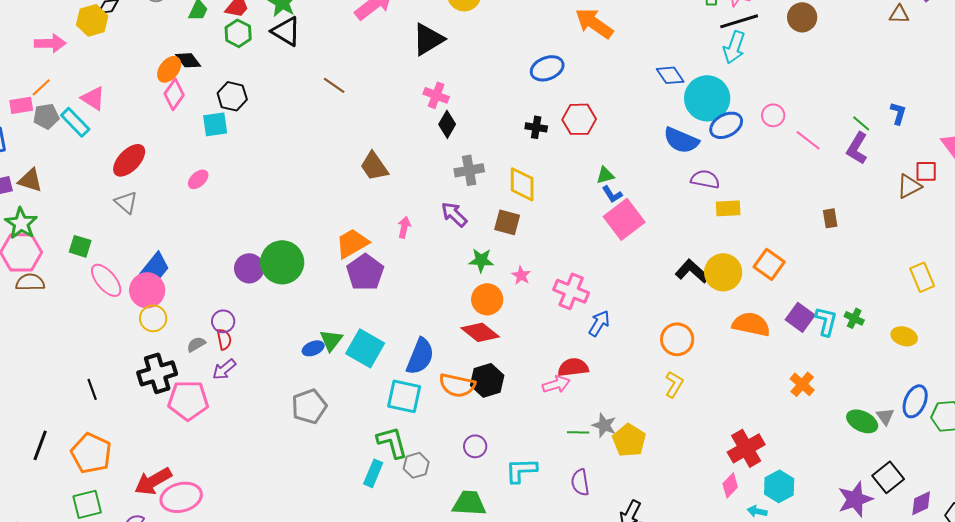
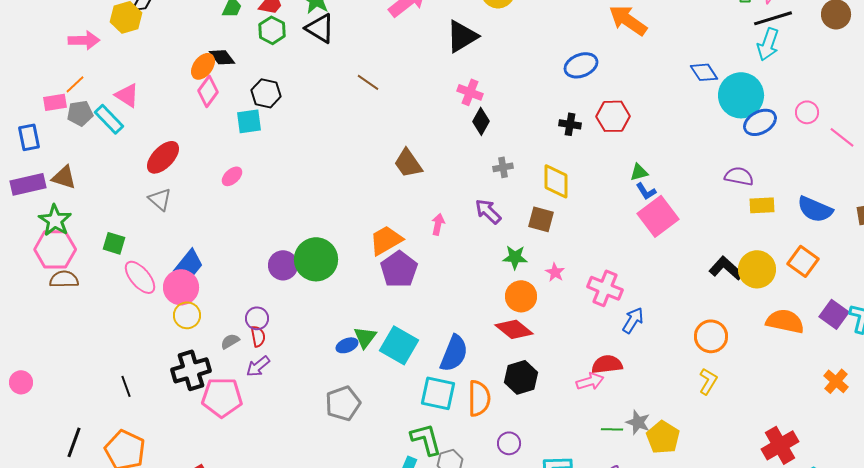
blue semicircle: (681, 140) -> (815, 209), moved
gray cross: (469, 170) -> (503, 167), size x0.7
orange semicircle: (457, 385) -> (479, 398), moved, turned -102

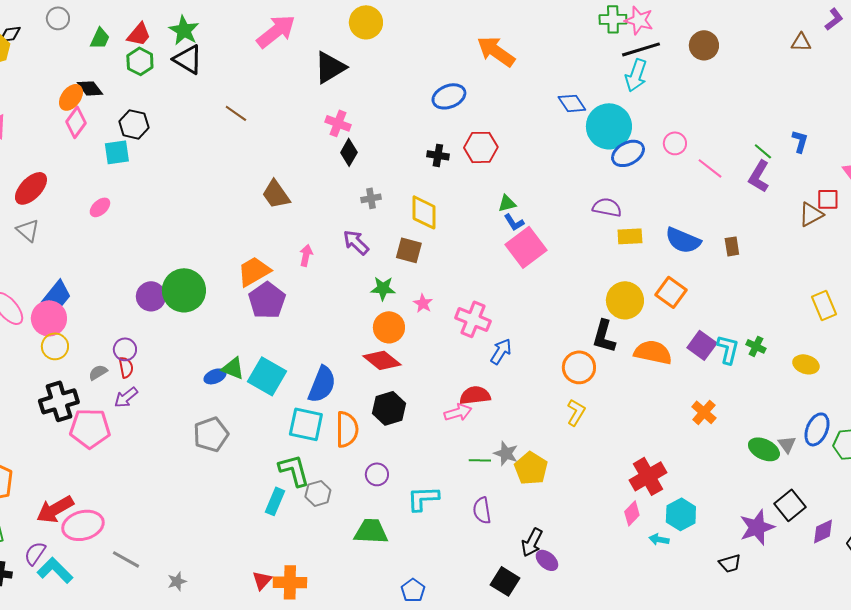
black L-shape: (726, 268) -> (604, 336), moved, turned -116
green triangle: (365, 337) -> (233, 368), turned -45

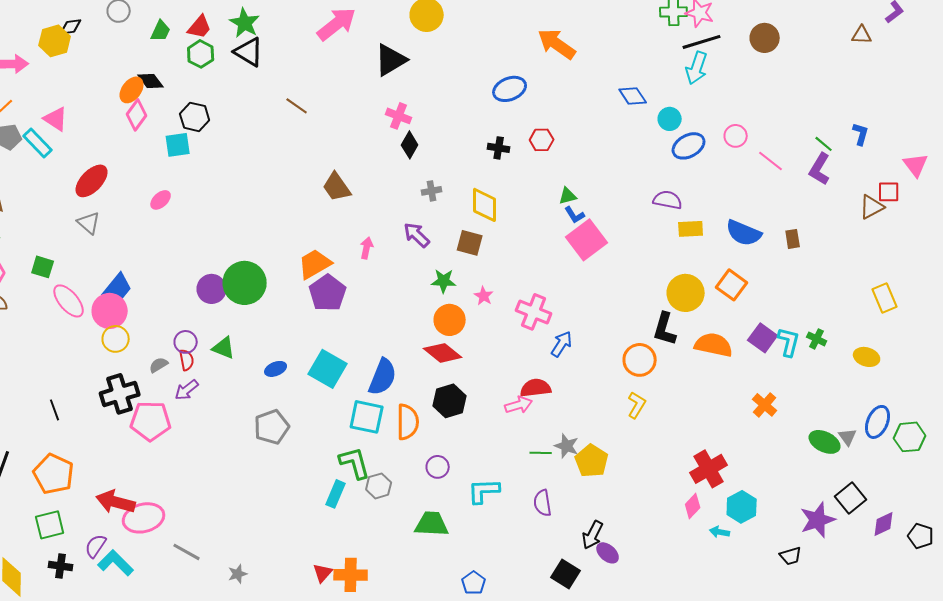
cyan circle: (609, 126) -> (670, 119), size x0.5
red hexagon: (481, 147) -> (542, 140), size x0.7
green triangle: (233, 368) -> (224, 348), moved
red arrow: (55, 509) -> (116, 502), turned 45

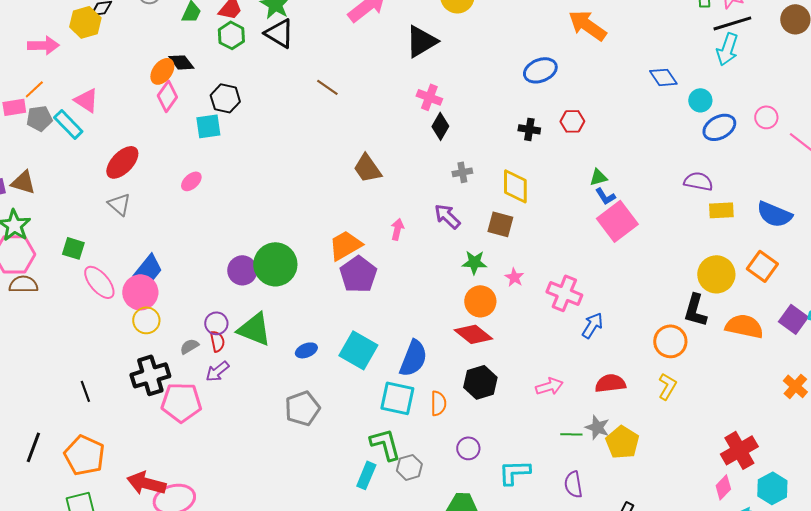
green triangle: (224, 348) -> (254, 329), size x1.5
red semicircle: (536, 388) -> (610, 383), moved
orange semicircle: (408, 422) -> (438, 403), size x0.7

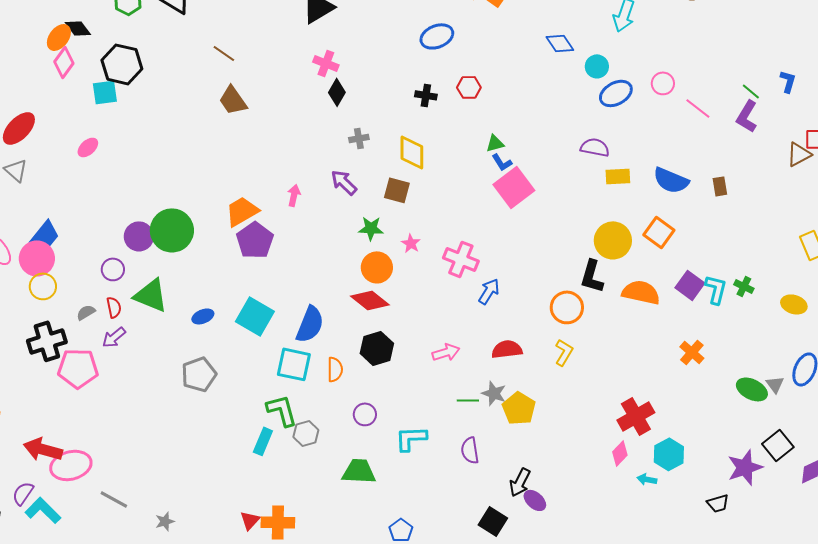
black hexagon: (225, 98) -> (122, 64), size x1.4
brown trapezoid: (367, 168) -> (233, 100), moved
purple circle: (216, 323) -> (113, 269), moved

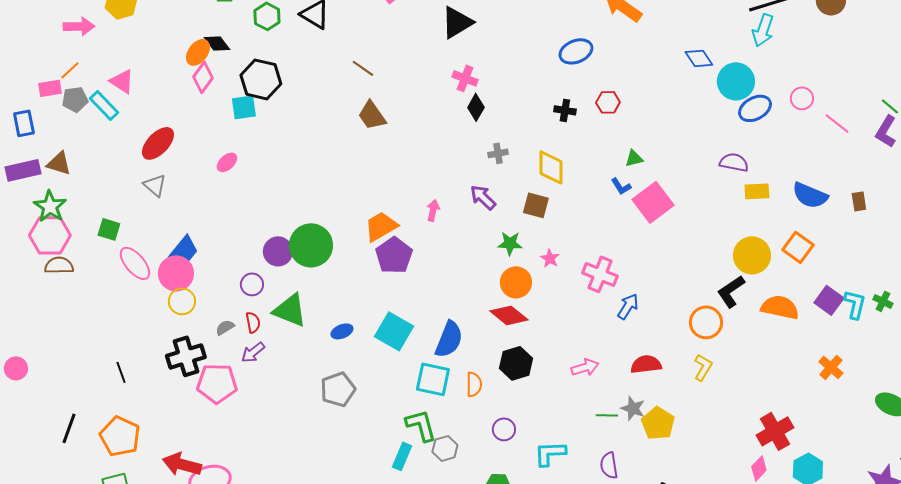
cyan circle: (597, 66) -> (736, 81), size x1.6
blue L-shape: (502, 162) -> (621, 186), moved
black L-shape: (592, 276) -> (731, 291), turned 40

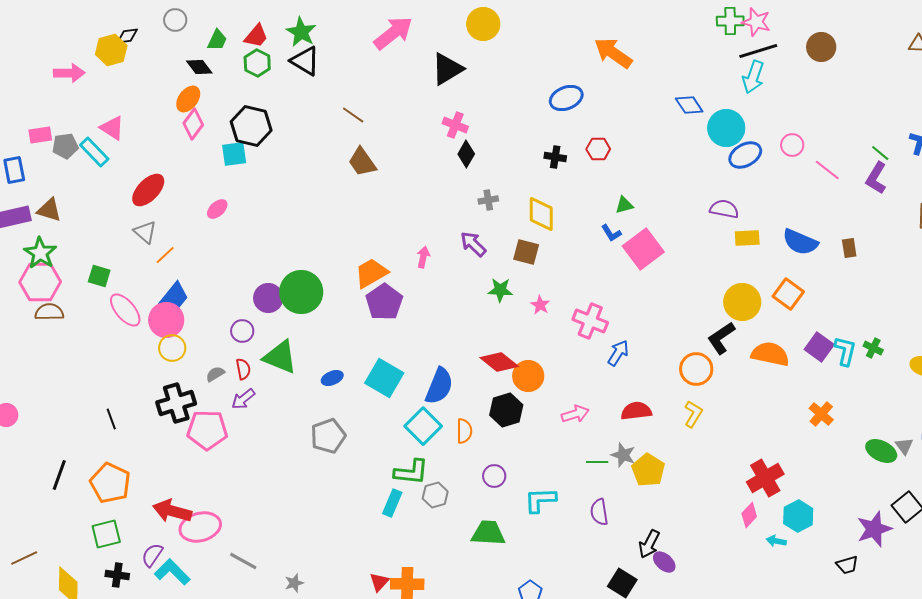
black diamond: (217, 43) -> (199, 67), moved
orange line: (70, 70) -> (165, 255), moved
orange circle: (516, 282) -> (528, 376), moved
cyan square: (433, 379) -> (423, 426), turned 33
green L-shape: (421, 425) -> (411, 472), turned 111

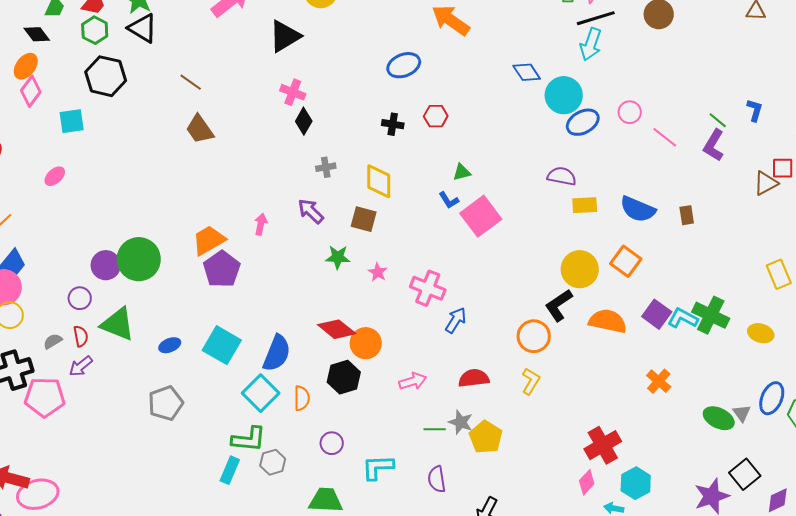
black hexagon: (251, 126) -> (106, 76), moved
green cross: (873, 348) -> (711, 315), size x1.8
cyan L-shape: (845, 351) -> (683, 318), turned -76

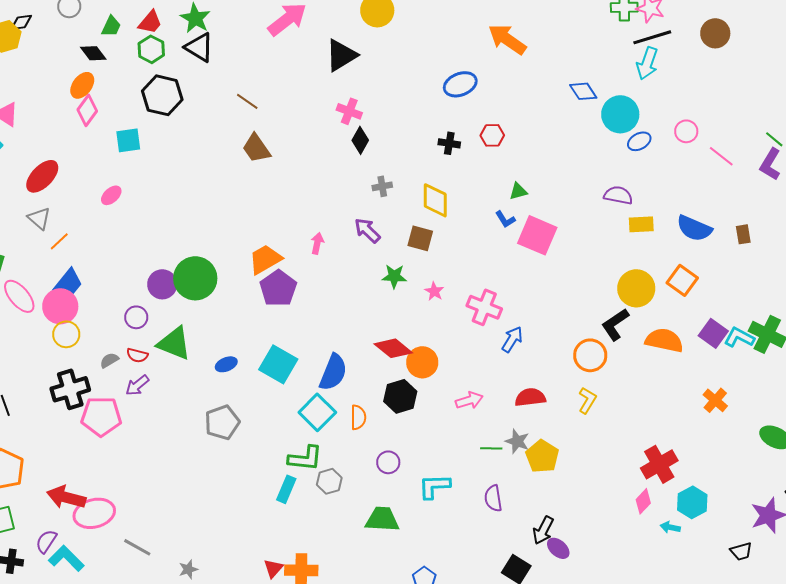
blue ellipse: (583, 122) -> (639, 141), size x0.7
pink square: (481, 216) -> (537, 235), turned -30
red semicircle: (81, 336) -> (137, 355), turned 115

